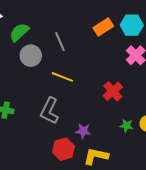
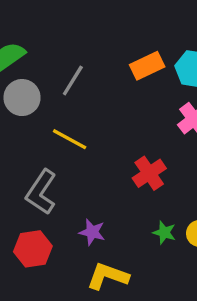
gray line: (60, 41) -> (73, 80), turned 48
red hexagon: (64, 149) -> (33, 249), moved

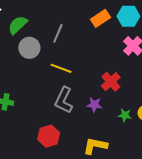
gray L-shape: (41, 192) -> (64, 100), moved
purple star: (92, 232) -> (94, 105), moved

